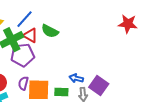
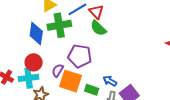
red triangle: (30, 35) -> (96, 12), moved
purple pentagon: (23, 55) -> (80, 56), moved

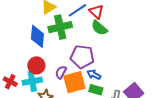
orange square: (71, 81) -> (74, 82), turned -30
blue arrow: (110, 81) -> (94, 75), moved

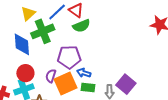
green semicircle: (99, 28) -> (81, 26), turned -54

